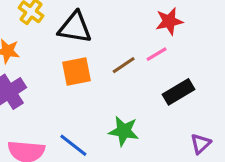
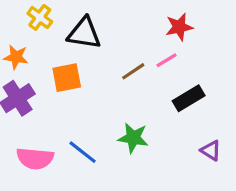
orange square: (77, 71) -> (67, 78), moved
purple triangle: (201, 144) -> (211, 150), turned -45

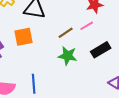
green star: (133, 138) -> (68, 56), moved
blue line: (83, 152) -> (34, 84), turned 48

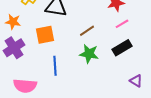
pink line: (87, 26) -> (122, 24), moved
blue line: (34, 84) -> (55, 66), moved

